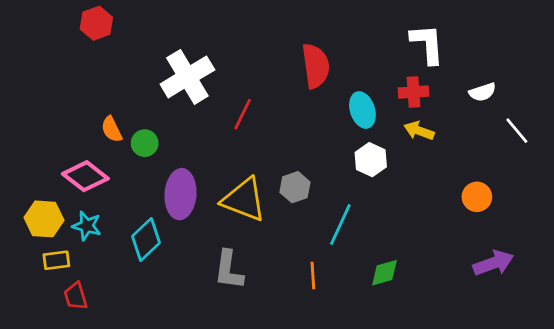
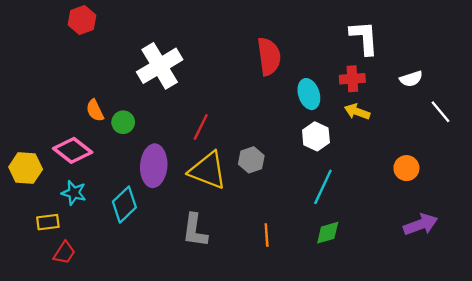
red line: (243, 114) -> (201, 127), moved
yellow hexagon: (44, 219) -> (26, 168), moved
cyan line: (340, 224) -> (323, 187), moved
red trapezoid: (76, 296) -> (64, 253), turned -130

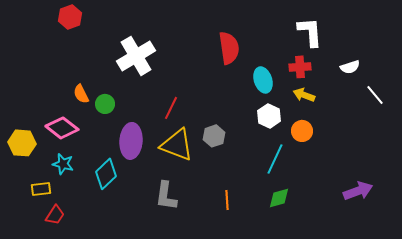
orange circle: (406, 168) -> (302, 131), moved

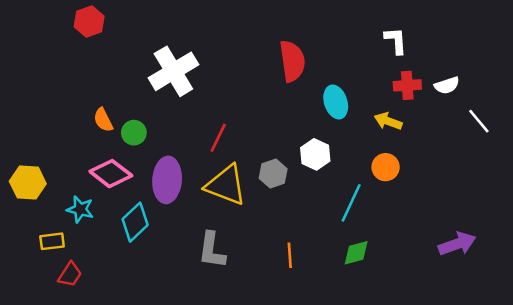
white L-shape: (310, 32) -> (396, 41), size x0.7
red cross: (300, 67) -> (407, 85), moved
white hexagon: (269, 116) -> (315, 154), moved
pink diamond: (62, 128) -> (111, 174), moved

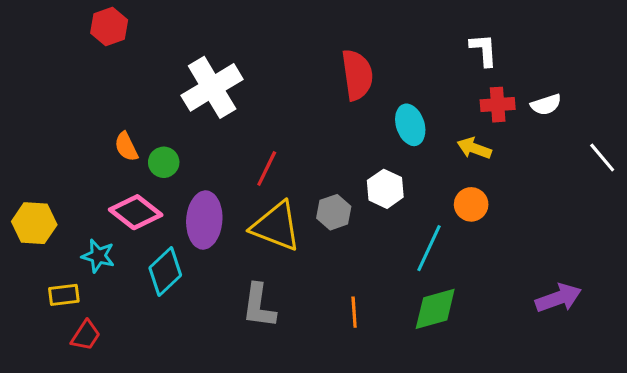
white line: (479, 121) -> (602, 158), moved
green diamond: (356, 253) -> (435, 309), size x1.4

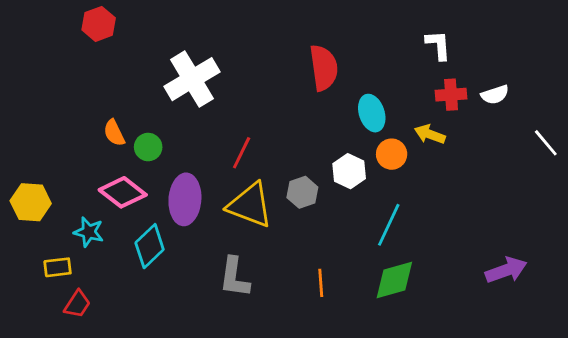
orange circle: (471, 204) -> (392, 154), moved

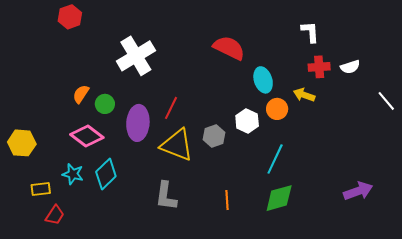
red semicircle: (324, 68) -> (229, 48), turned -56
orange semicircle: (114, 133) -> (81, 94), turned 60
purple ellipse: (185, 199) -> (138, 123), moved
cyan star: (89, 232) -> (73, 174), moved

